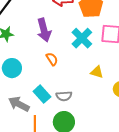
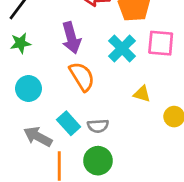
orange semicircle: (52, 59) -> (82, 77), size x1.6

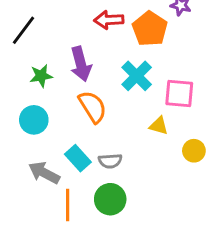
green star: (21, 43) -> (41, 76), moved
pink square: (161, 43) -> (179, 93), moved

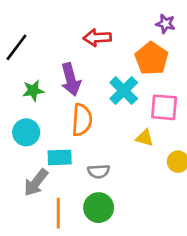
orange pentagon: (150, 29) -> (152, 59), moved
orange semicircle: (93, 107) -> (82, 120), turned 36
cyan rectangle: (78, 158) -> (60, 157), moved, turned -50
gray arrow: (44, 173) -> (36, 183), turned -80

